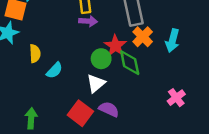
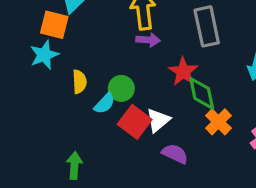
orange cross: (143, 37) -> (218, 122), moved
green circle: (101, 59) -> (121, 88), moved
red square: (80, 113) -> (135, 122), moved

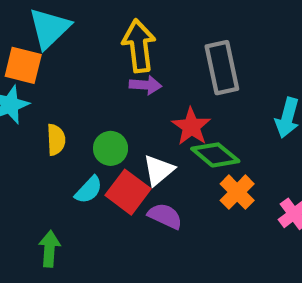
green diamond: (202, 93) -> (215, 155), turned -39
cyan semicircle: (105, 103) -> (89, 190), moved
white triangle: (158, 120) -> (159, 170), moved
purple semicircle: (175, 154) -> (165, 216), moved

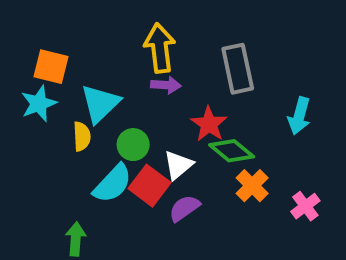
cyan triangle: (49, 28) -> (100, 104), moved
cyan semicircle: (89, 190) -> (113, 184), size x1.5
purple semicircle: (165, 216) -> (184, 208), turned -60

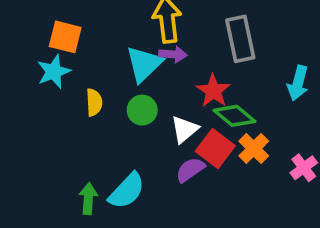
cyan triangle: (100, 104) -> (144, 64), moved
cyan semicircle: (113, 184) -> (127, 191), moved
red square: (150, 186) -> (215, 149), moved

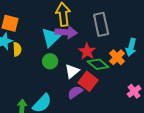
purple arrow: (173, 54) -> (66, 32), size x1.5
yellow semicircle: (94, 102) -> (17, 49), moved
orange cross: (254, 149) -> (117, 57), moved

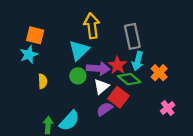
purple arrow: (66, 32) -> (98, 68), moved
cyan arrow: (131, 47) -> (138, 61), moved
yellow semicircle: (17, 49) -> (43, 81), moved
orange cross: (117, 57) -> (159, 73), moved

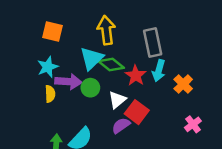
orange square: (35, 35) -> (53, 32), moved
cyan star: (29, 55) -> (48, 67), moved
purple arrow: (98, 68) -> (68, 82), moved
green diamond: (129, 79) -> (111, 64), moved

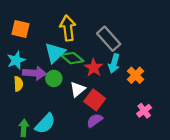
gray rectangle: (153, 43) -> (109, 39), turned -30
purple semicircle: (121, 126) -> (95, 120), moved

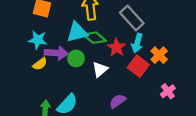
cyan triangle: (55, 53) -> (77, 32), turned 30
cyan star: (16, 60) -> (38, 40), turned 30
yellow semicircle: (18, 84) -> (40, 64), turned 56
red square: (95, 100) -> (138, 66), moved

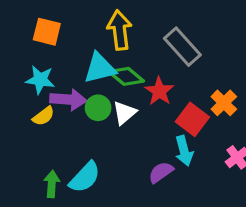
cyan arrow: (137, 43) -> (184, 151), moved, turned -30
white triangle: (100, 69) -> (125, 113), moved

